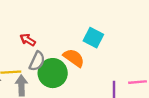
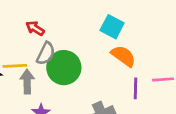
orange semicircle: (74, 58) -> (123, 56), moved

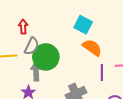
red arrow: (35, 28) -> (23, 27), turned 56
gray arrow: (27, 82) -> (36, 71), moved

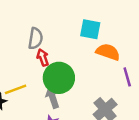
red arrow: (23, 27) -> (43, 57), moved
gray semicircle: (32, 46) -> (35, 38), moved

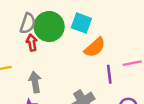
orange semicircle: (108, 52) -> (95, 47), turned 110
green circle: (59, 78) -> (49, 27), moved

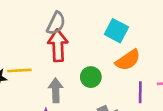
green circle: (49, 27) -> (91, 77), moved, size x0.6
red arrow: (32, 43) -> (58, 45), size x1.6

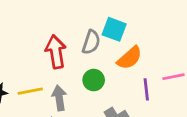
gray semicircle: (56, 23) -> (91, 42), moved
yellow line: (19, 70) -> (30, 91), moved

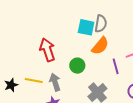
gray semicircle: (91, 42) -> (101, 24), moved
yellow line: (30, 91) -> (34, 80), turned 30

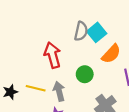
gray semicircle: (101, 24) -> (81, 31), moved
cyan square: (86, 27) -> (97, 32), turned 36

